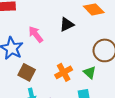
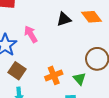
black triangle: (67, 24) -> (64, 19), moved

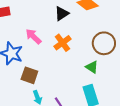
orange cross: (54, 75) -> (62, 43), moved

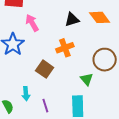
pink arrow: (33, 36) -> (32, 23), moved
brown square: (29, 75) -> (45, 69), moved

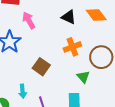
black triangle: (72, 19) -> (69, 17), turned 42
orange cross: (65, 48) -> (72, 47), moved

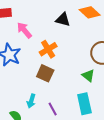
orange cross: (72, 47) -> (48, 49), moved
cyan arrow: (23, 91) -> (31, 101), turned 32

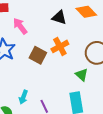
orange cross: (48, 49) -> (60, 46), moved
brown square: (45, 73) -> (38, 55), moved

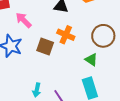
orange cross: (60, 46) -> (66, 35), turned -30

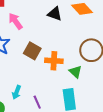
orange cross: (66, 35) -> (54, 61), moved, turned -30

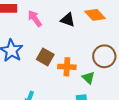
pink arrow: (15, 21) -> (35, 18), moved

